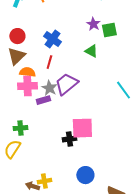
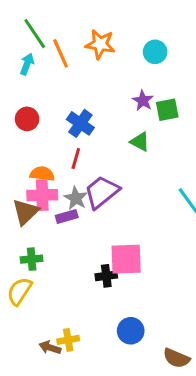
brown triangle: (16, 56) -> (26, 212), moved

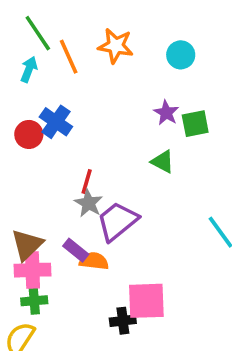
blue cross: (80, 123) -> (56, 122), moved
orange semicircle: (42, 174) -> (94, 261), moved
pink cross: (42, 195) -> (32, 270), moved
gray star: (76, 198) -> (88, 203), moved
purple rectangle: (67, 216) -> (76, 250), turned 55

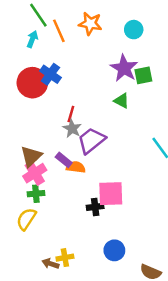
purple star: (166, 113) -> (124, 68), size x1.6
red circle: (29, 134) -> (32, 83), size x1.6
pink cross: (32, 270) -> (35, 173), turned -30

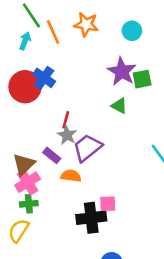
purple rectangle: (64, 160) -> (52, 155), moved
pink square: (111, 194) -> (108, 204), size x0.6
black cross: (95, 207) -> (91, 218), size x1.6

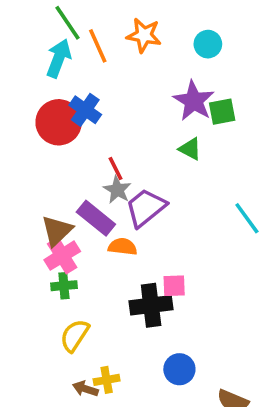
cyan arrow: (25, 41) -> (59, 58), size x1.5
red line: (66, 120) -> (115, 168), turned -42
purple rectangle: (52, 155) -> (96, 218), size x1.5
yellow semicircle: (19, 231) -> (75, 335), moved

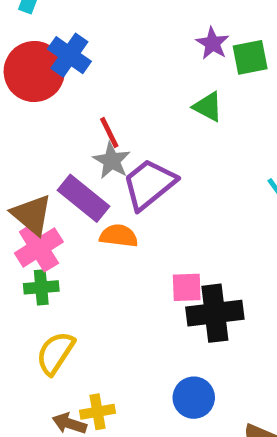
purple star: (194, 101) -> (213, 43), size x0.6
brown triangle: (57, 231) -> (32, 215), turned -36
black cross: (151, 305) -> (215, 313), moved

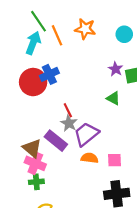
blue cross: (69, 55) -> (49, 74), turned 30
orange semicircle: (119, 236) -> (90, 158), moved
pink cross: (39, 247) -> (35, 163), turned -36
pink square: (187, 287) -> (114, 160), moved

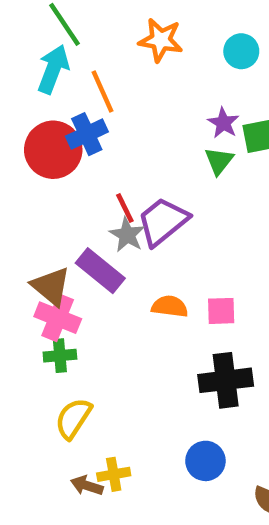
orange line: (57, 35) -> (102, 92), moved
green triangle: (113, 98) -> (219, 161), moved, turned 40
purple trapezoid: (86, 134) -> (163, 221), moved

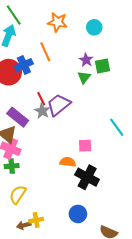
orange line: (102, 92) -> (45, 52), moved
purple rectangle: (100, 271) -> (18, 117), moved
orange semicircle: (170, 306) -> (68, 162), moved
black cross: (226, 380) -> (87, 177), turned 35
brown arrow: (87, 486) -> (24, 225), turned -32

